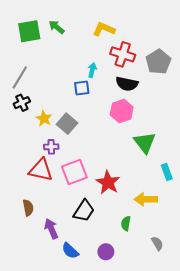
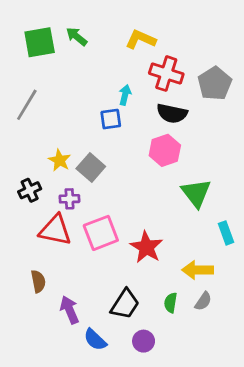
black cross: (22, 103) -> (30, 190), moved
black trapezoid: (84, 211) -> (125, 304), moved
gray semicircle: (157, 243) -> (203, 301), moved, turned 64

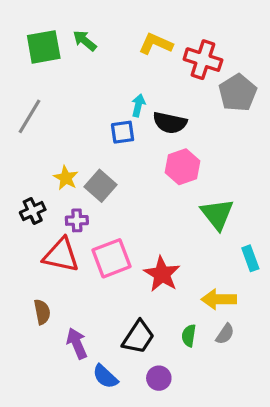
red cross: (166, 74) -> (203, 60), moved
black semicircle: (172, 113) -> (170, 123), moved

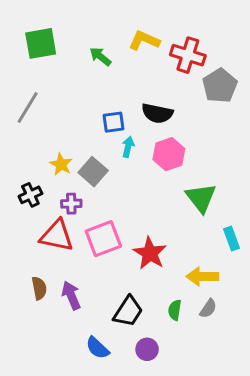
green arrow: (85, 41) -> (100, 57), moved
cyan arrow: (138, 105) -> (128, 147), moved
purple arrow: (77, 343) -> (71, 295), moved

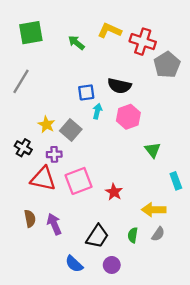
black cross: (30, 195) -> (23, 148), turned -35
green triangle: (201, 198) -> (153, 150), size x0.7
red star: (150, 253) -> (114, 192), size x0.7

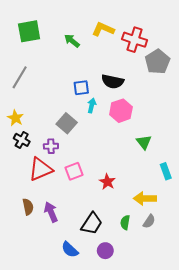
yellow star: (46, 125) -> (15, 118), moved
red triangle: (43, 179) -> (41, 169), turned -35
pink square: (79, 181) -> (74, 171), size x0.7

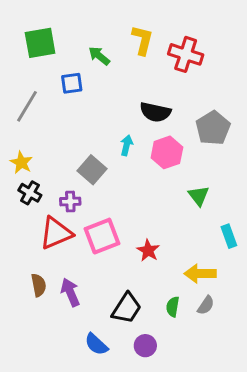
yellow L-shape: (103, 29) -> (142, 40), turned 80
gray pentagon: (158, 62) -> (213, 128), moved
blue square: (81, 88) -> (72, 83), moved
pink square: (74, 171) -> (102, 236), size x1.4

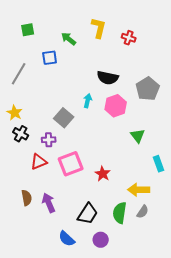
green square: (40, 43) -> (28, 30), size x0.6
red cross: (186, 54) -> (129, 38), size x0.6
red triangle: (56, 233) -> (39, 162), size x0.7
green semicircle: (173, 307) -> (120, 213), size x1.5

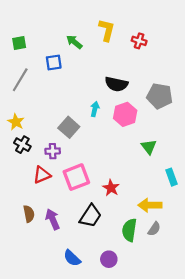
green square: (28, 30) -> (19, 43), moved
gray pentagon: (148, 89) -> (160, 96), turned -30
black trapezoid: (88, 214) -> (90, 216), moved

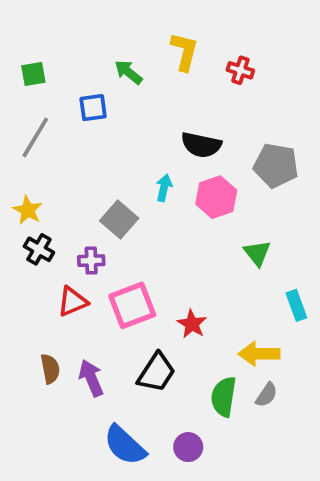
blue semicircle: (72, 258) -> (125, 445), size x1.4

